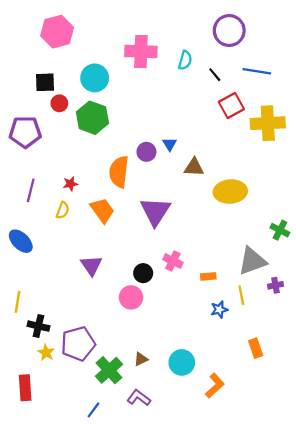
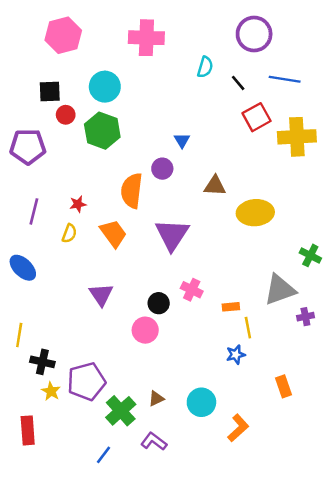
pink cross: (141, 51) -> (146, 38), moved
blue triangle: (170, 144) -> (182, 140), moved
yellow line: (241, 295) -> (248, 328), moved
blue star: (219, 310) -> (236, 355), moved

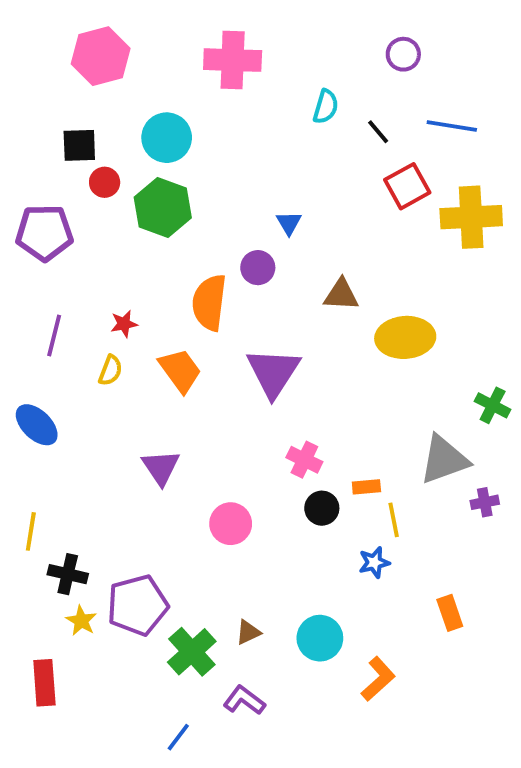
purple circle: (254, 34) -> (403, 54), size x0.6
black circle: (159, 303) -> (322, 508), moved
blue line: (104, 455) -> (178, 737), moved

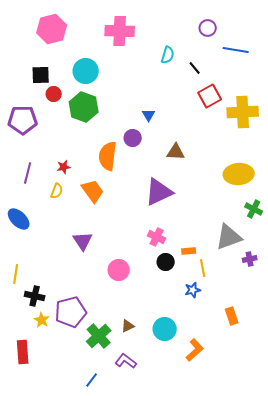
blue line: (452, 126) -> (236, 50), moved
yellow ellipse: (405, 337) -> (239, 174), moved
purple triangle: (273, 372) -> (159, 192), moved, turned 32

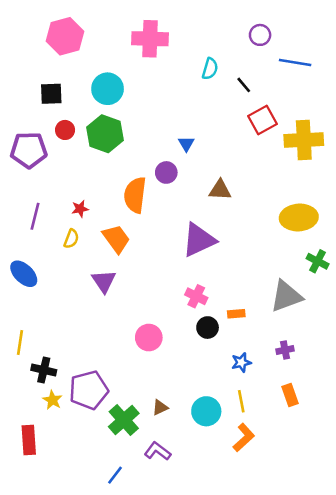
red circle: (54, 94) -> (65, 130), moved
purple triangle: (83, 241) -> (104, 281), moved
purple cross: (250, 259) -> (285, 350), moved
yellow line: (203, 268) -> (241, 401), moved

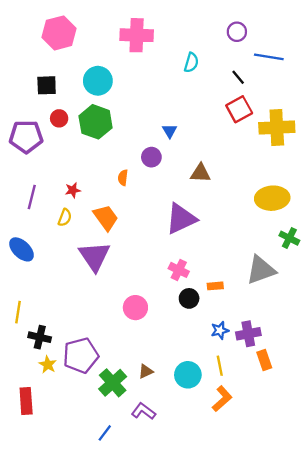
black line: (244, 85) -> (238, 77), moved
orange semicircle: (135, 195) -> (123, 178), size x0.5
purple triangle: (104, 281) -> (94, 256), size x1.4
purple cross: (285, 350) -> (248, 334), moved, size x1.5

